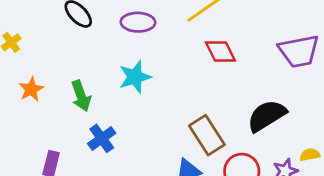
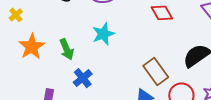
orange star: (31, 89) -> (32, 47), size x1.5

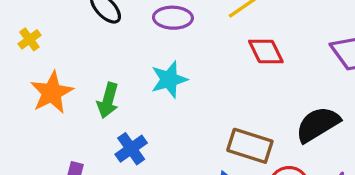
green arrow: (67, 49) -> (108, 100), turned 35
brown rectangle: (156, 72) -> (250, 146), turned -40

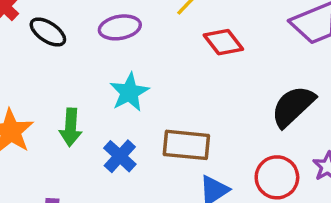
brown rectangle: (250, 146) -> (186, 145), moved
blue cross: (131, 149) -> (120, 156), moved

